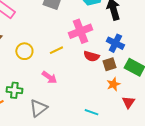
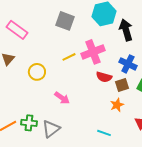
yellow line: (56, 50) -> (69, 57), moved
orange star: (113, 84) -> (117, 105), moved
green cross: (14, 90) -> (29, 123), moved

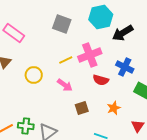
black arrow: (126, 30) -> (123, 33), turned -105
brown square: (122, 85) -> (82, 108), moved
pink arrow: (62, 98) -> (65, 85), moved

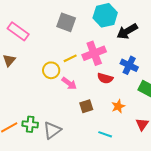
yellow circle: (34, 75) -> (51, 70), moved

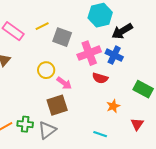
gray square: (66, 22) -> (62, 37), moved
yellow line: (70, 58) -> (42, 26), moved
blue cross: (129, 65) -> (114, 55), moved
brown square: (86, 106) -> (57, 105), moved, size x1.5

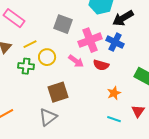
yellow line: (42, 26) -> (30, 44), moved
pink arrow: (64, 83) -> (76, 61), moved
green cross: (25, 124) -> (26, 66), moved
cyan line: (100, 134) -> (114, 119), moved

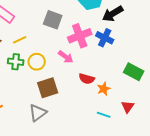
yellow circle: (47, 57) -> (37, 62), moved
red semicircle: (101, 65) -> (87, 79), moved

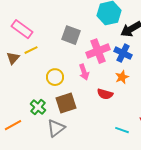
yellow line: (20, 40) -> (31, 50), moved
pink arrow: (66, 57) -> (84, 72), turned 35
green cross: (16, 62) -> (38, 107), moved, turned 35
orange star: (104, 89) -> (122, 77), moved

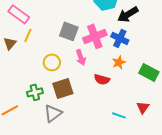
gray square: (71, 35) -> (69, 31), moved
yellow line: (31, 50) -> (28, 35), turned -40
green cross: (38, 107) -> (35, 92), turned 35

